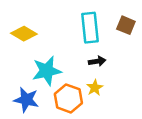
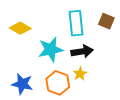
black arrow: (97, 61) -> (82, 51), size x1.5
cyan star: (47, 71) -> (51, 49), moved

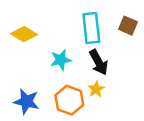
cyan star: (51, 49) -> (61, 60), size x0.7
black arrow: (82, 51) -> (99, 62), turned 70

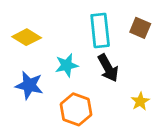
yellow star: (96, 89) -> (140, 101), moved
blue star: (26, 101) -> (29, 85), moved

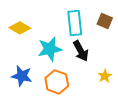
cyan star: (67, 65) -> (50, 49), size x1.4
blue star: (29, 85) -> (22, 76), moved

